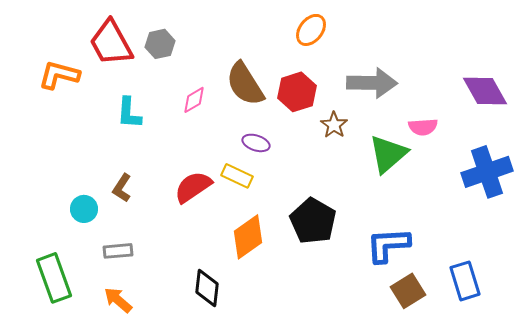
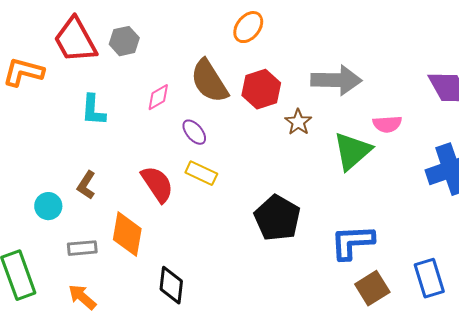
orange ellipse: (311, 30) -> (248, 27), moved
purple ellipse: (256, 143) -> (194, 132), moved, turned 32
red semicircle: (193, 187) -> (157, 184), turned 90
orange diamond: (248, 237) -> (127, 234), moved, turned -45

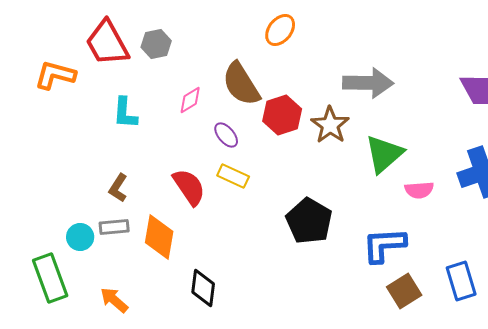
red hexagon: (261, 89) -> (282, 115), moved
brown star: (298, 122) -> (330, 125), size x1.4
pink semicircle: (387, 124) -> (419, 190), moved
cyan circle: (48, 206) -> (80, 237), moved
gray rectangle: (82, 248) -> (114, 227), moved

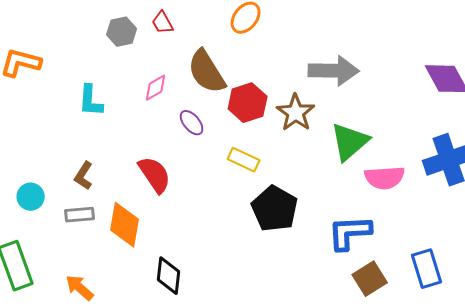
red trapezoid: (107, 43) -> (163, 23), moved, size x0.5
yellow rectangle: (233, 176) -> (244, 160), moved
pink semicircle: (419, 190) -> (385, 178), size x1.4
cyan circle: (80, 237) -> (31, 197), moved

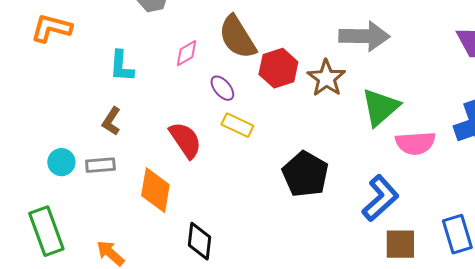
yellow rectangle: (244, 160) -> (237, 125), moved
brown L-shape: (84, 176) -> (111, 121), moved
gray rectangle: (80, 215) -> (100, 165), moved
blue L-shape: (350, 233) -> (380, 198), turned 141
brown square: (370, 279) -> (400, 244), turned 32

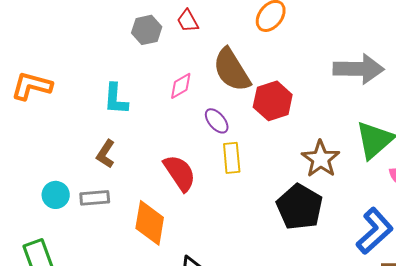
orange L-shape: (51, 28) -> (32, 86), moved
brown star: (326, 78) -> (321, 159), moved
yellow rectangle: (237, 125) -> (232, 158), turned 60

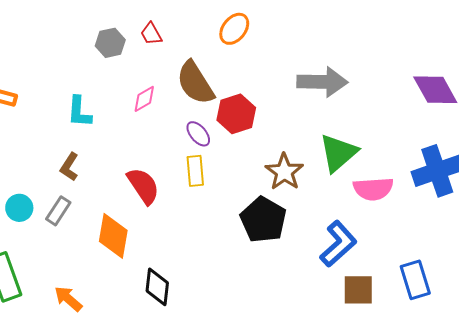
purple ellipse: (217, 121) -> (198, 134), moved
gray rectangle: (95, 198) -> (58, 211), turned -52

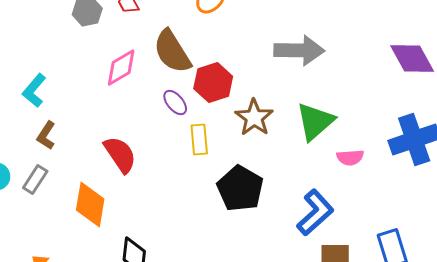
pink diamond: (144, 99) -> (121, 68), size x1.4
cyan L-shape: (79, 112) -> (34, 90), moved, turned 36
yellow rectangle: (195, 171) -> (199, 140), moved
brown star: (284, 172) -> (254, 118), moved
pink semicircle: (373, 189) -> (350, 158), size x0.7

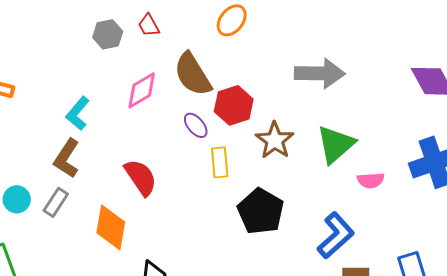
cyan L-shape: (34, 90) -> (78, 113), moved
brown L-shape: (46, 136) -> (67, 158), size x1.4

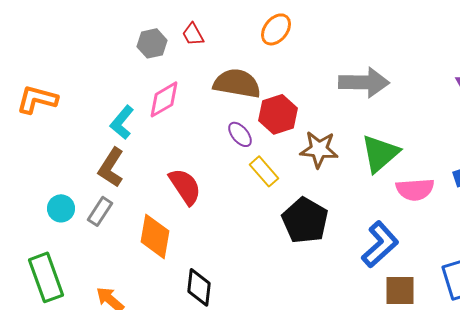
brown semicircle: (193, 74) -> (237, 83), turned 132
pink diamond: (142, 90) -> (164, 99), moved
brown star: (275, 140) -> (319, 149), turned -30
yellow rectangle: (220, 162) -> (264, 171), turned -36
pink semicircle: (371, 180) -> (415, 189), size x1.4

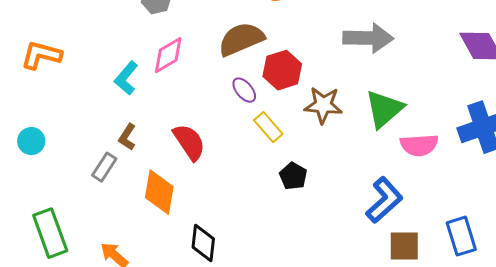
brown semicircle: (237, 83) -> (241, 39), turned -33
brown L-shape: (111, 167) -> (127, 137), moved, size x0.7
cyan circle: (61, 208) -> (31, 141), moved
black pentagon: (305, 220) -> (293, 176), moved, size x0.6

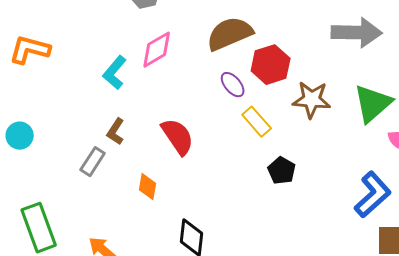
orange diamond: (159, 192) -> (148, 187), size x0.6

